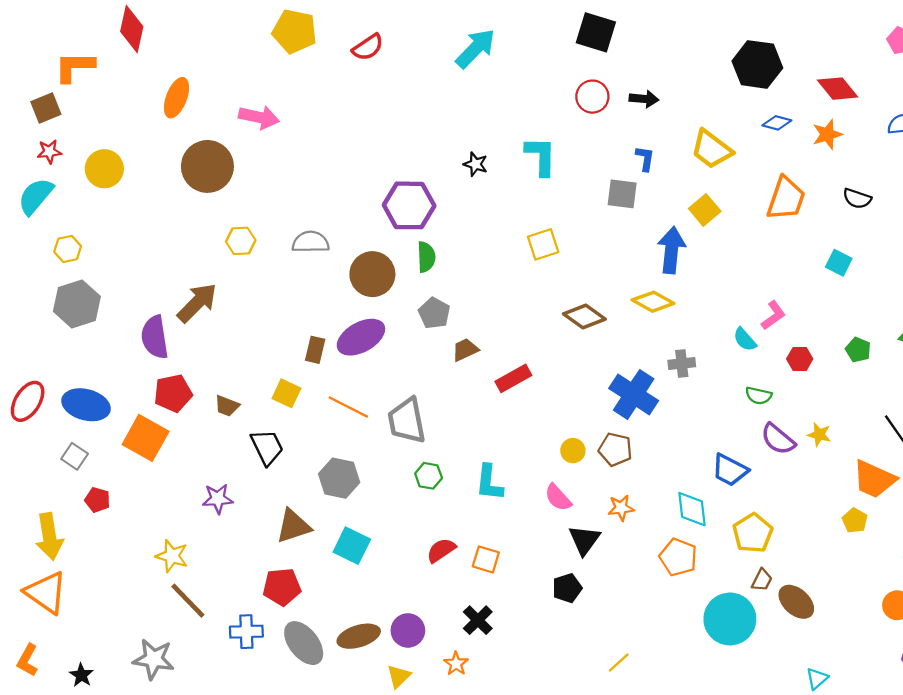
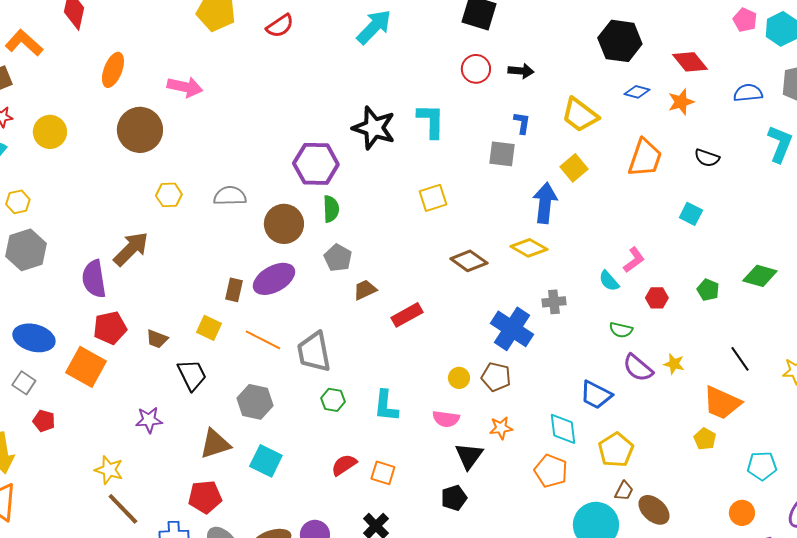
orange L-shape: (75, 67) -> (24, 43), turned 42
black star: (476, 164) -> (374, 128), size x2.0
pink semicircle: (558, 498) -> (446, 419), turned -40

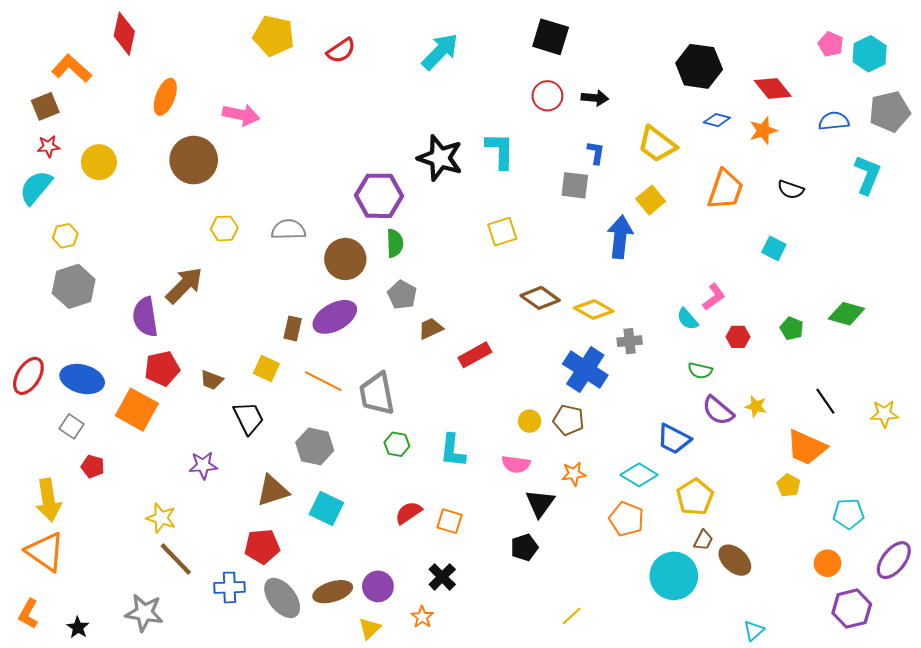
yellow diamond: (529, 248) -> (594, 310), moved
cyan diamond: (563, 429) -> (639, 475), turned -52

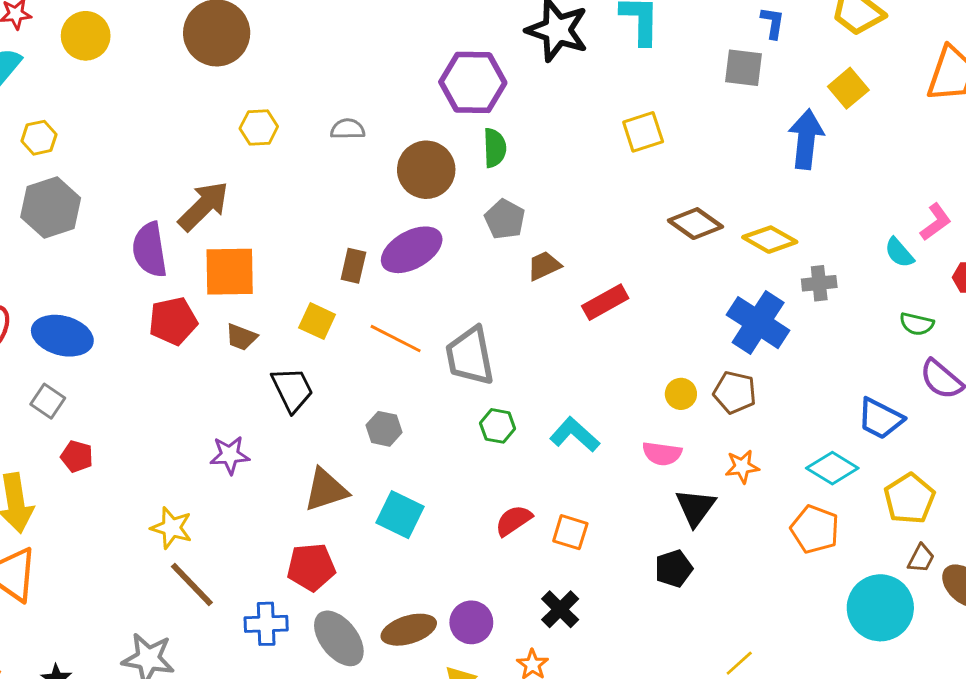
gray semicircle: (288, 230) -> (348, 129), size x0.7
orange square: (137, 410) -> (230, 272), moved, turned -30
gray hexagon: (315, 446) -> (384, 429), size x0.7
cyan L-shape: (453, 451) -> (575, 435), turned 126

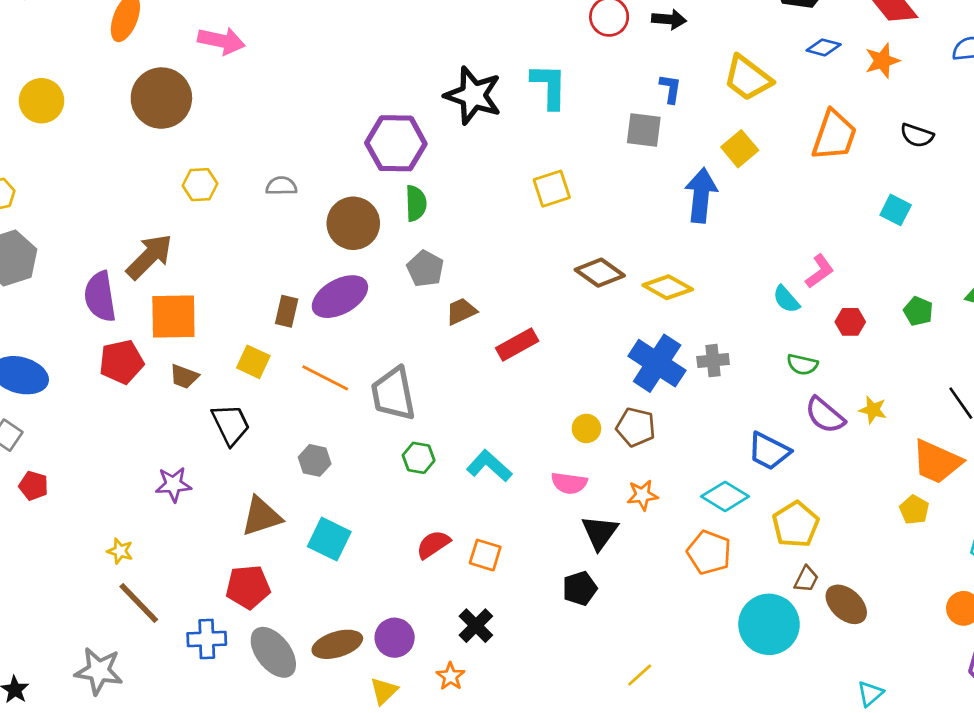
gray cross: (819, 283) -> (713, 361), moved
yellow star: (171, 528) -> (120, 551), size x0.7

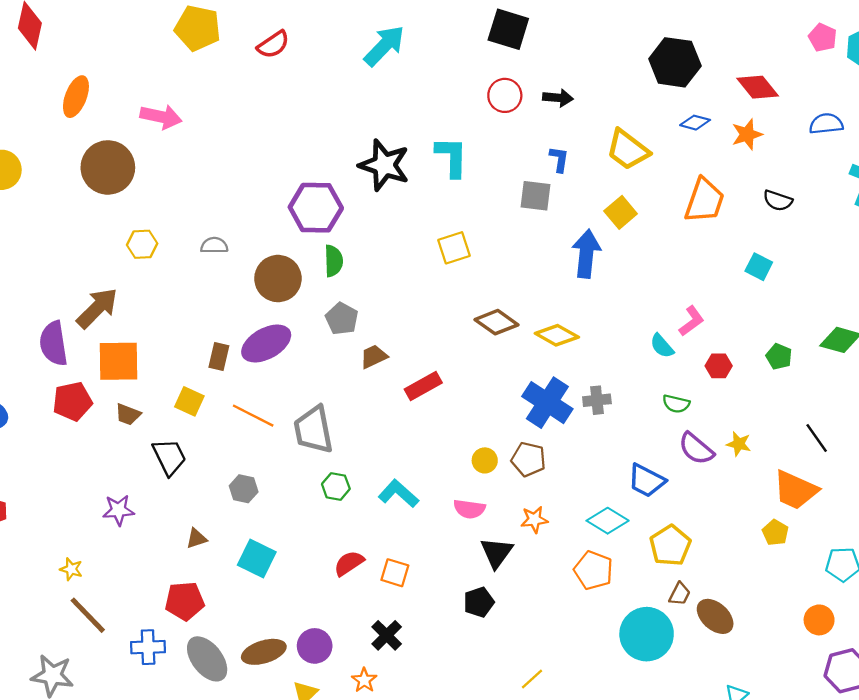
brown triangle: (261, 516) -> (196, 538), size x0.6

